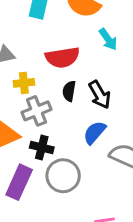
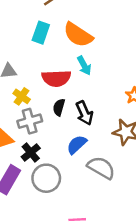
cyan arrow: (108, 39) -> (84, 66), moved
yellow cross: (24, 83) -> (22, 96), turned 35
black cross: (42, 148) -> (31, 152), turned 30

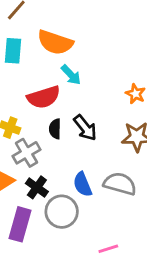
blue semicircle: (77, 145) -> (83, 184), moved, turned -55

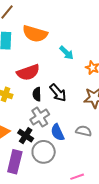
cyan arrow: (71, 75) -> (66, 53), moved
gray cross: (26, 153) -> (40, 117), moved
gray semicircle: (120, 184) -> (84, 131), size x0.7

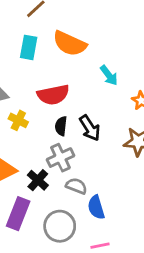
gray semicircle: (84, 131) -> (76, 186), moved
blue semicircle: (58, 132) -> (96, 207), moved
gray circle: (44, 152) -> (60, 226), moved

